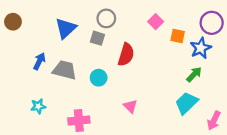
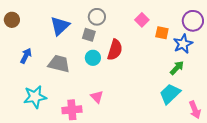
blue arrow: (39, 61) -> (26, 56), moved
cyan circle: (99, 78) -> (93, 58), moved
cyan star: (38, 106) -> (35, 97), size x1.6
pink triangle: (130, 106) -> (97, 97), moved
pink arrow: (214, 121) -> (195, 110), turned -48

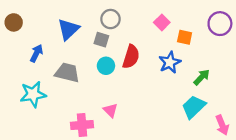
blue star: (183, 44) -> (170, 62), moved
blue arrow: (26, 56) -> (36, 53), moved
cyan star: (35, 97) -> (33, 94), moved

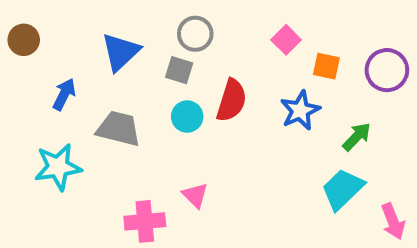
purple circle: (220, 24) -> (387, 70), moved

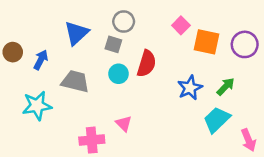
brown circle: (24, 40) -> (13, 52), moved
orange square: (326, 66) -> (206, 42), size x1.5
blue star: (300, 110) -> (190, 88), moved

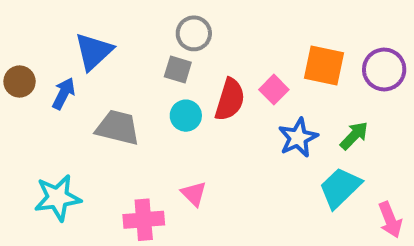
pink square: (181, 25) -> (274, 90), moved
blue triangle: (76, 33) -> (94, 51), moved
cyan star: (37, 106) -> (58, 198), moved

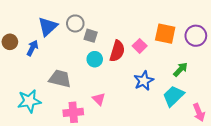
gray circle: (194, 33) -> (75, 23), moved
gray trapezoid: (118, 128) -> (60, 79), moved
blue star: (298, 138) -> (144, 81), moved

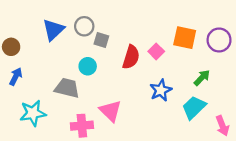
blue arrow: (32, 48) -> (16, 77), moved
cyan circle: (95, 59) -> (88, 66), moved
pink triangle: (99, 99) -> (110, 111), size x1.5

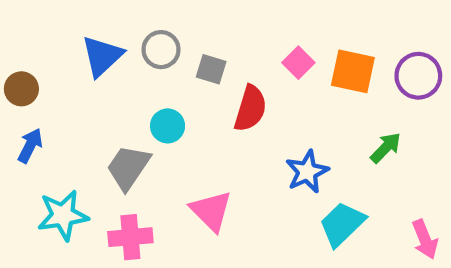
gray square: (101, 40) -> (211, 69), moved
pink square: (156, 51) -> (298, 63), moved
gray trapezoid: (67, 88) -> (128, 167), turned -70
cyan trapezoid: (194, 107) -> (342, 224), moved
pink cross: (82, 126) -> (130, 237), moved

